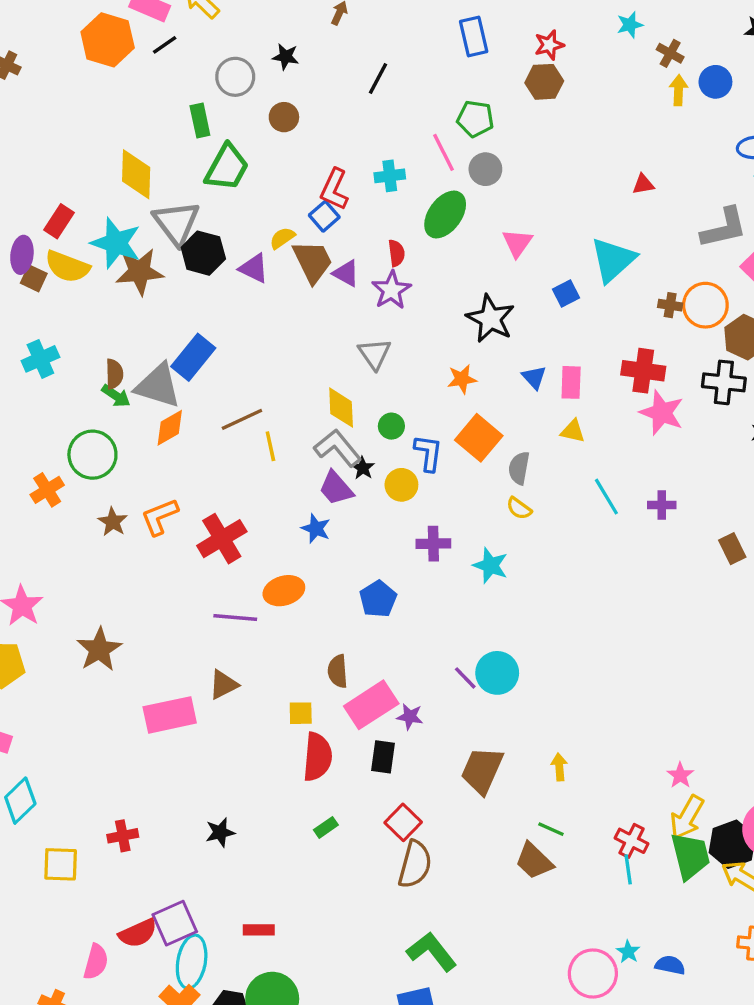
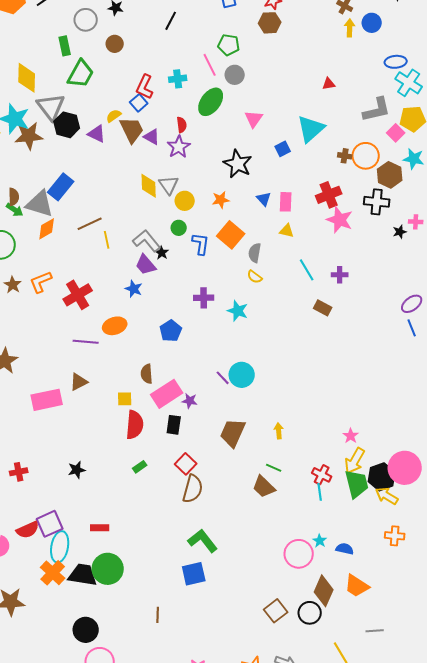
red cross: (643, 371) -> (329, 195), turned -30
yellow diamond: (341, 408) -> (149, 186), moved
yellow circle: (401, 485) -> (185, 201), moved
brown rectangle: (732, 549) -> (323, 308), moved, turned -36

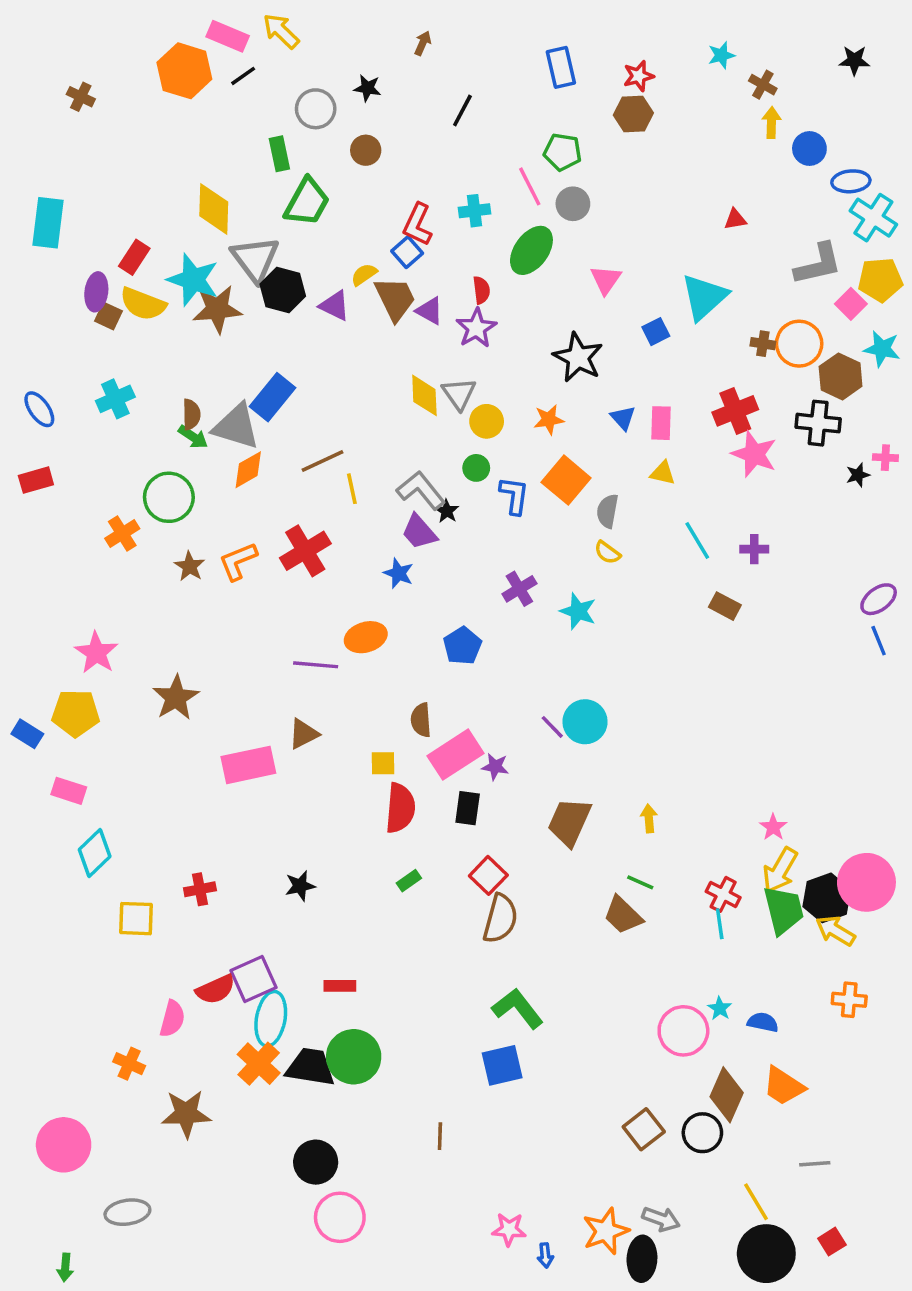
blue circle: (372, 23) -> (809, 149), moved
red cross: (78, 295) -> (305, 551), moved
purple cross: (204, 298) -> (519, 589), turned -30

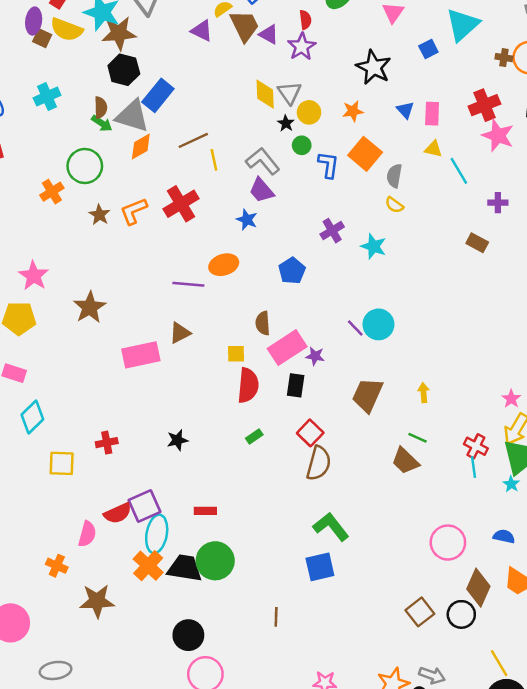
black hexagon: (283, 290) -> (124, 70), moved
black star: (447, 511) -> (286, 123), moved
cyan line: (697, 540) -> (459, 171), moved
cyan star: (720, 1008) -> (511, 484), moved

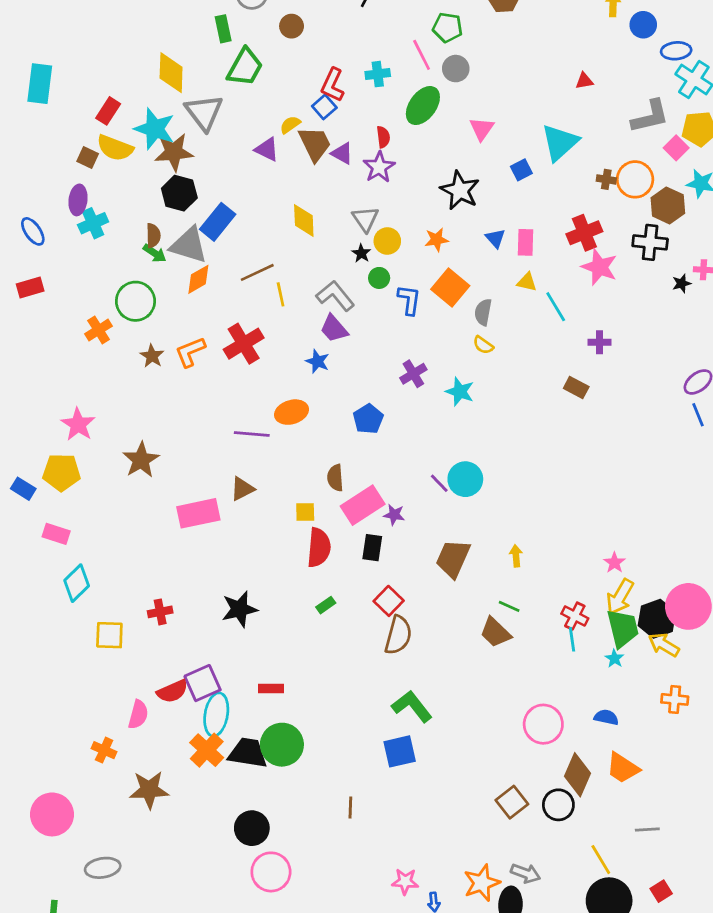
purple ellipse: (34, 21) -> (78, 200), moved
yellow diamond: (265, 94) -> (304, 220), moved
black star: (177, 440) -> (239, 609), size x1.5

